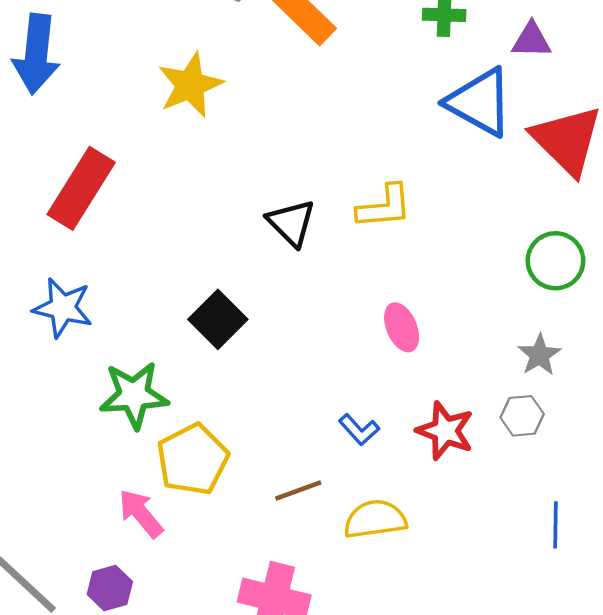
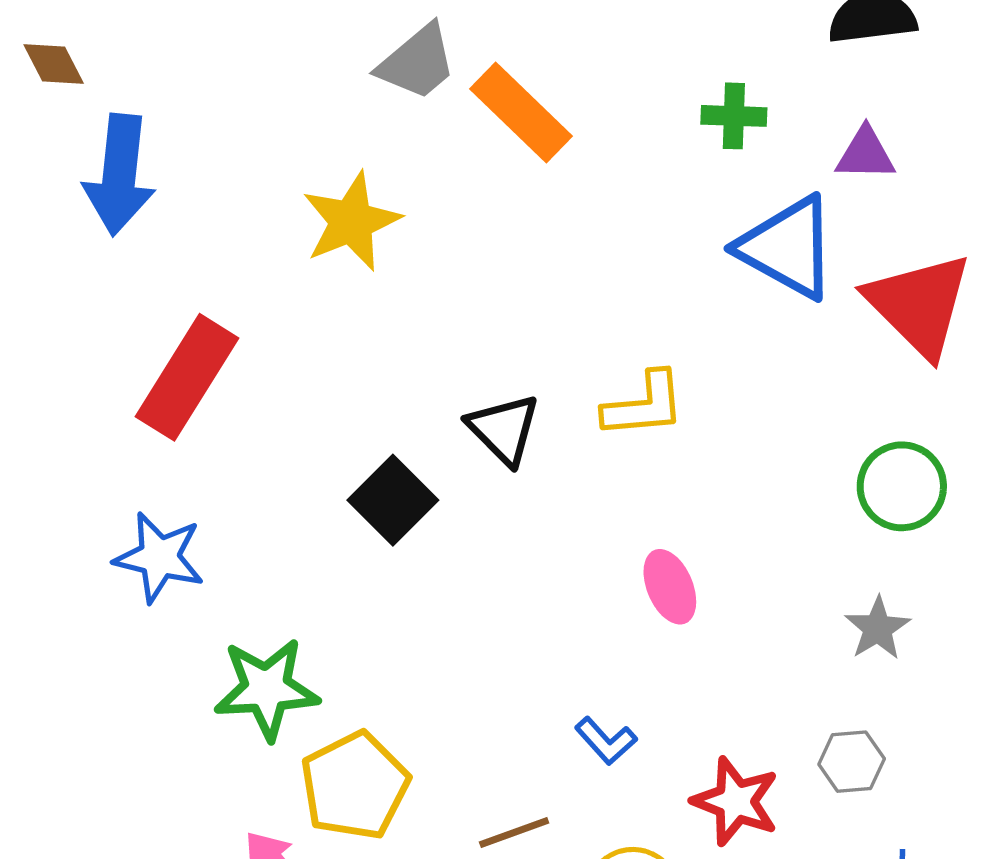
black square: (218, 319) -> (393, 500), moved
gray hexagon: (522, 416) -> (852, 762), moved
red star: (445, 431) -> (736, 801), moved

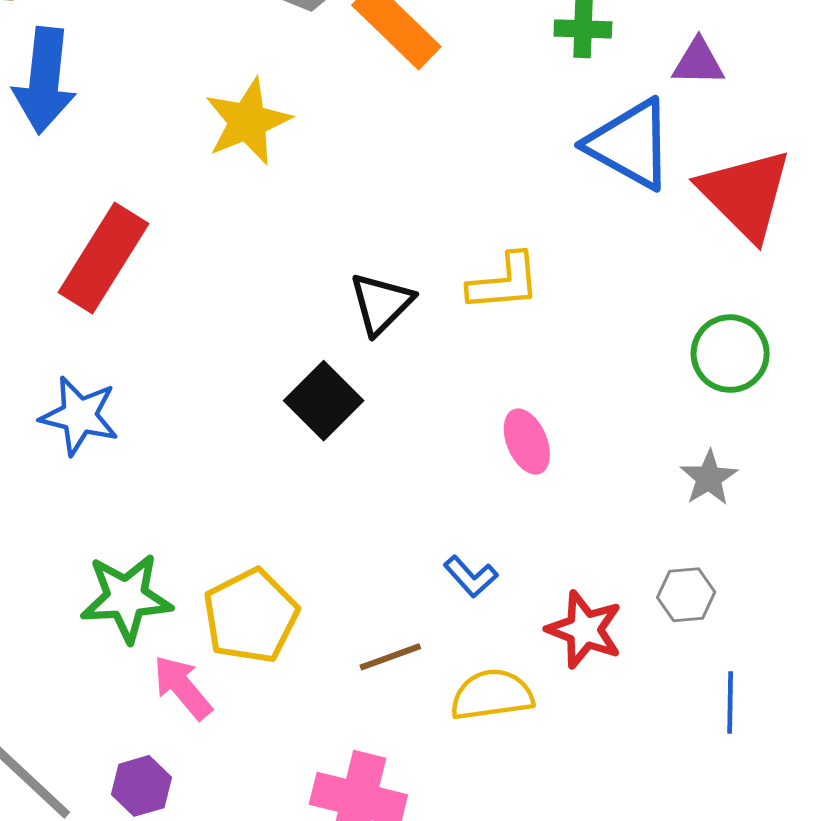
black triangle: (504, 429) -> (381, 303), turned 30
black square: (393, 500) -> (324, 401), moved
green star: (267, 689) -> (126, 598), moved

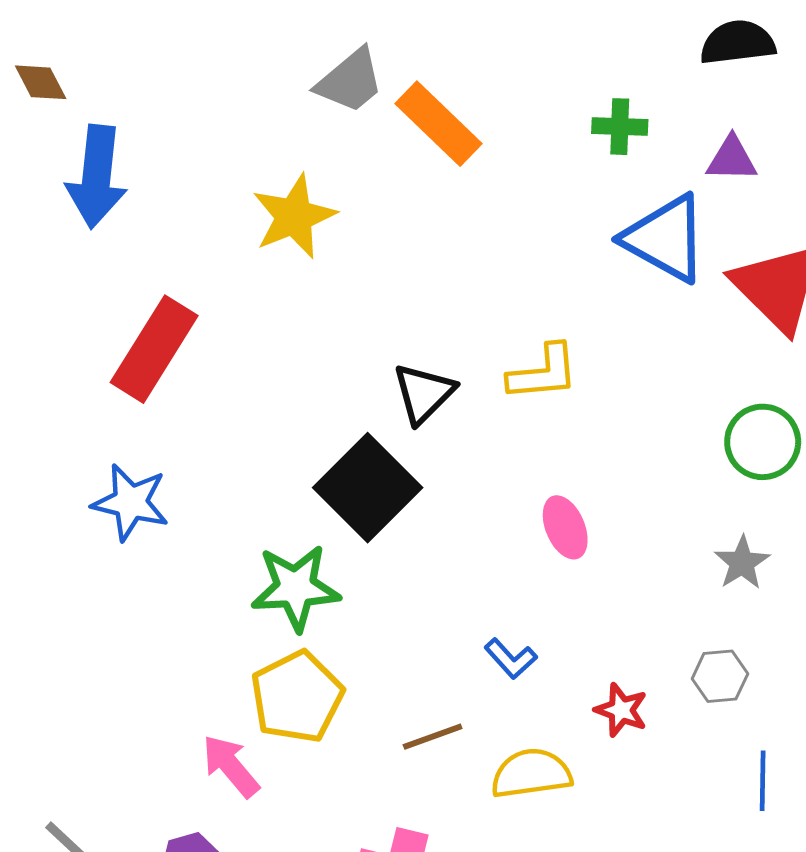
black square: (324, 401) -> (368, 488), size x1.4
green star: (126, 598) -> (296, 588), moved
red star: (584, 630) -> (621, 710), size x0.7

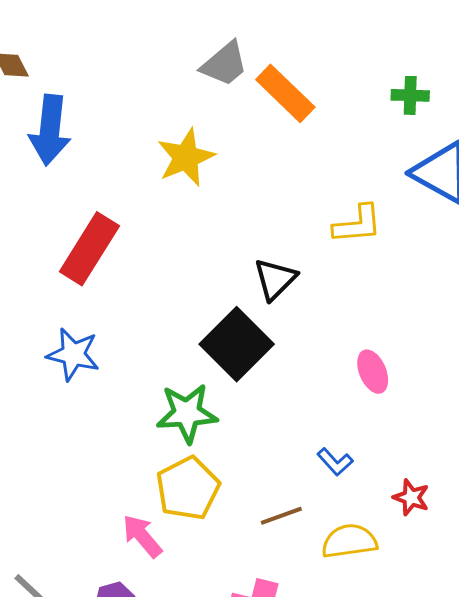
yellow L-shape: (543, 373) -> (357, 224), moved

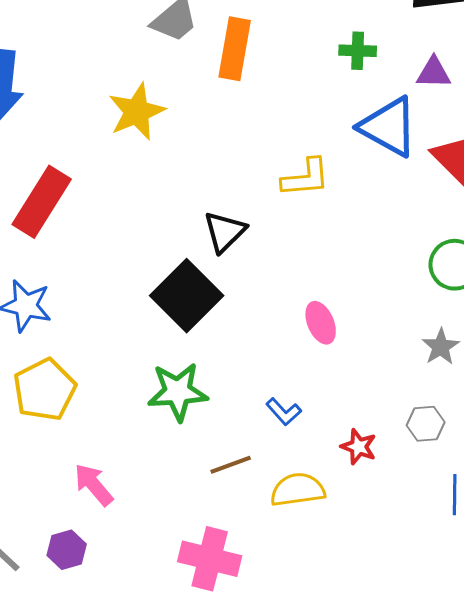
orange rectangle: (285, 93) -> (235, 49), turned 56
green star: (187, 413) -> (178, 392), moved
yellow pentagon: (188, 488) -> (45, 390), moved

